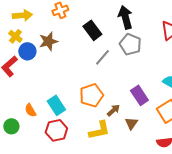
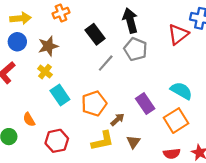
yellow cross: (15, 36) -> (45, 72), moved
blue circle: (27, 51) -> (17, 42), moved
cyan rectangle: (56, 105) -> (60, 95), moved
brown triangle: (131, 123) -> (133, 142), moved

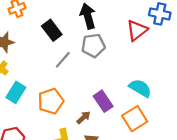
gray pentagon: (136, 49) -> (93, 46), turned -30
cyan rectangle: (60, 95) -> (16, 92), turned 66
brown arrow: (117, 120) -> (83, 117), moved

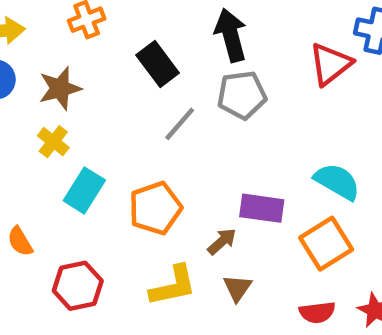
purple rectangle: (103, 101) -> (262, 208), turned -48

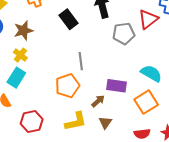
gray pentagon: (242, 95) -> (124, 34), moved
gray line: (180, 124) -> (81, 61), moved, turned -48
cyan rectangle: (84, 190) -> (16, 78), moved

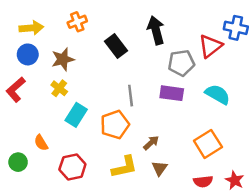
cyan semicircle: (151, 73) -> (218, 94), moved
cyan rectangle: (16, 78) -> (76, 115), moved
purple rectangle: (117, 86) -> (172, 93), moved

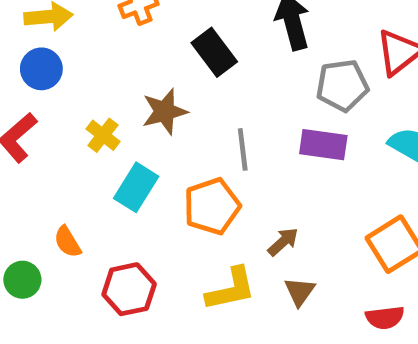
brown star: (63, 59) -> (165, 111), moved

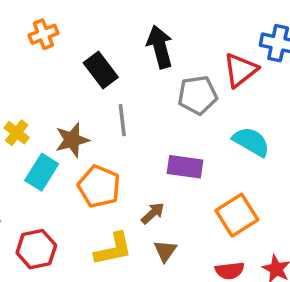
brown star: (165, 111) -> (72, 140), moved
purple rectangle: (323, 145) -> (185, 167), moved
gray line: (243, 149) -> (122, 120), moved
orange pentagon: (212, 206) -> (99, 186), turned -30

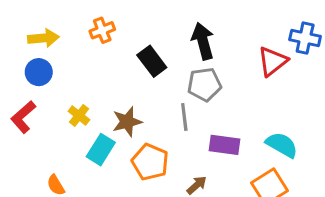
gray pentagon: (197, 95) -> (204, 85), moved
gray line: (122, 120) -> (184, 117), moved
cyan semicircle: (251, 142) -> (282, 145), moved

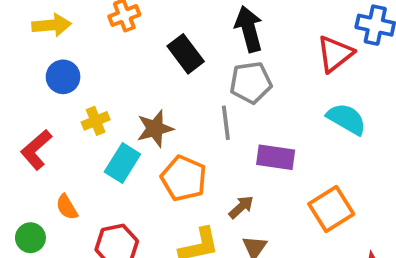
blue circle: (39, 72) -> (63, 77), moved
yellow cross: (79, 115) -> (96, 121), turned 30
red L-shape: (23, 117) -> (36, 150), moved
cyan semicircle: (282, 145) -> (347, 119), moved

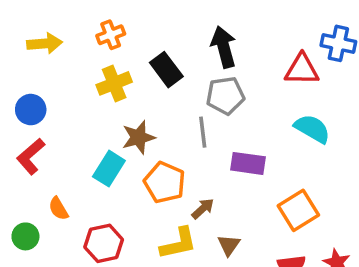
red triangle: (335, 54) -> (302, 70), turned 39
blue circle: (63, 77) -> (31, 110), moved
yellow cross: (96, 121) -> (114, 83), moved, size x1.4
brown arrow: (241, 207) -> (203, 209), moved

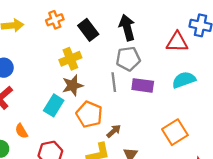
black rectangle: (166, 70) -> (88, 30), moved
yellow cross: (114, 83) -> (70, 59), moved
cyan semicircle: (312, 129) -> (184, 80), turned -50
purple rectangle: (248, 163) -> (143, 85), moved

